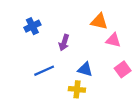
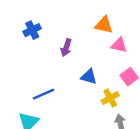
blue line: (44, 71) -> (44, 94), moved
yellow cross: (77, 89) -> (110, 98), moved, turned -35

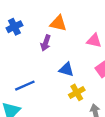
orange triangle: (104, 25) -> (58, 23), moved
yellow cross: (110, 98) -> (77, 92), moved

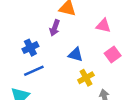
blue cross: (14, 27) -> (30, 48), moved

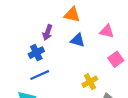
purple arrow: (55, 28) -> (47, 32), moved
blue triangle: (76, 55) -> (78, 40), moved

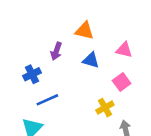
blue cross: (36, 53) -> (32, 74), moved
pink square: (116, 59) -> (122, 82), moved

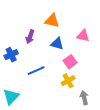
pink square: (122, 82) -> (70, 62), moved
blue line: (47, 100) -> (36, 71), moved

